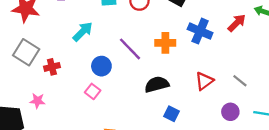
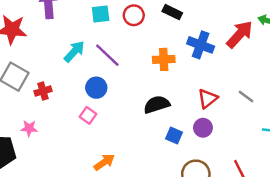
red arrow: (237, 23) -> (240, 34), size x1.4
purple line: (130, 49) -> (107, 55), moved
purple circle: (230, 112) -> (203, 128), moved

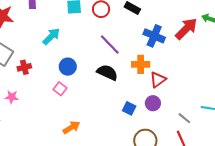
purple line: (107, 55) -> (110, 45), moved
orange cross: (164, 59) -> (141, 64), moved
gray line: (246, 96) -> (184, 118), moved
black semicircle: (157, 105) -> (107, 72), moved, turned 40

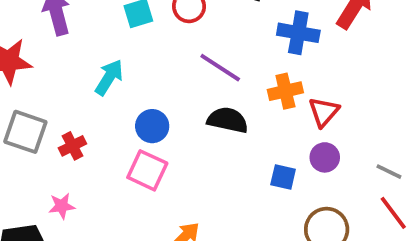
pink square: (60, 89) -> (147, 170), size x1.5

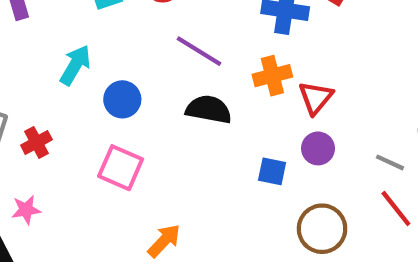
blue circle: (152, 126) -> (122, 99), moved

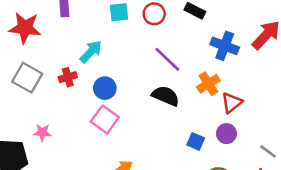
orange cross: (272, 76) -> (208, 84), turned -30
blue circle: (122, 99) -> (105, 88), moved
red cross: (36, 142) -> (68, 77), moved

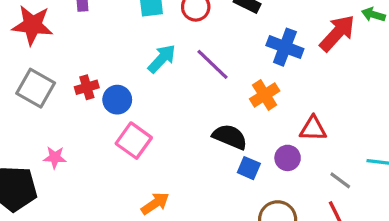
cyan arrow: (91, 52) -> (162, 59), moved
blue circle: (105, 88) -> (117, 100), moved
black semicircle: (166, 96) -> (230, 137), moved
red triangle: (232, 103) -> (313, 129), moved, turned 40

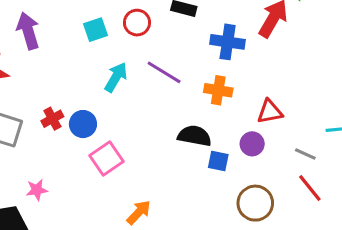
orange cross: (265, 95) -> (218, 90), turned -36
pink square: (134, 141) -> (106, 159), turned 32

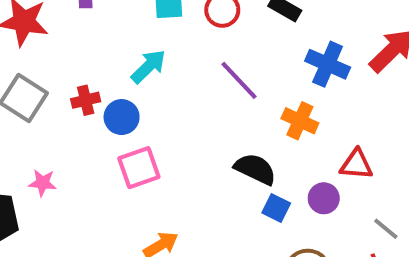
cyan arrow: (116, 77) -> (148, 66), moved

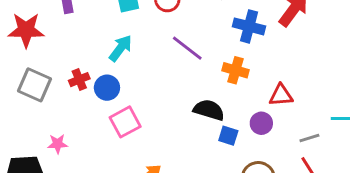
gray line: (386, 229) -> (309, 138), turned -48

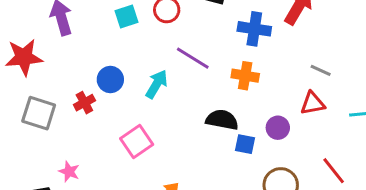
cyan arrow: (121, 48) -> (157, 84), moved
blue circle: (107, 88) -> (110, 79), moved
red triangle: (281, 95) -> (313, 103), moved
gray line: (309, 138) -> (321, 70), moved, turned 48
pink star: (58, 144) -> (69, 172), turned 30

